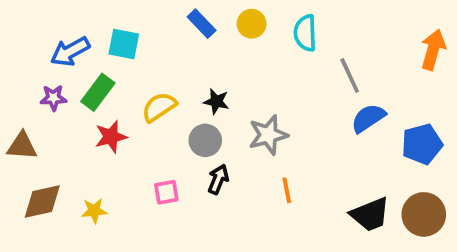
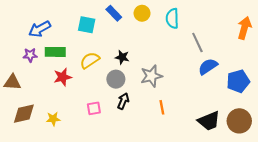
cyan square: (124, 44) -> (87, 25), moved
green rectangle: (98, 92) -> (55, 52), turned 54

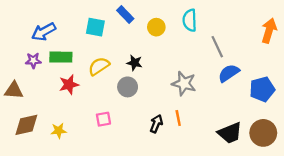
yellow circle: (142, 13) -> (156, 27), moved
gray star: (151, 76) -> (184, 83), moved, turned 30
black arrow: (123, 101) -> (156, 124), moved

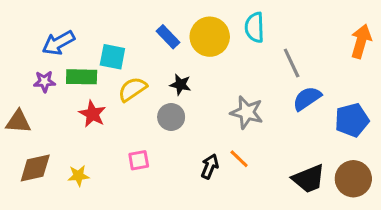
blue rectangle: (125, 14) -> (168, 37), moved
cyan square: (95, 27) -> (112, 57), moved
yellow circle: (156, 27) -> (210, 37), size x1.6
red star: (69, 85) -> (92, 114), turned -30
orange line: (178, 118) -> (239, 159), turned -35

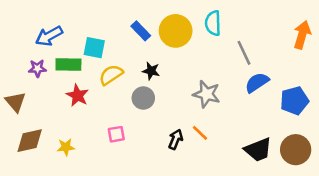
brown triangle: (18, 122) -> (15, 102), turned 45

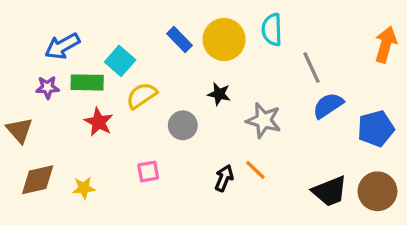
cyan square: (94, 48) -> (120, 61), turned 30
black star: (151, 71) -> (219, 94), moved

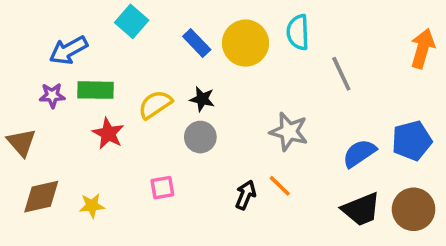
cyan square: (120, 61) -> (132, 21), moved
black star: (219, 94) -> (202, 99), moved
blue semicircle: (328, 106) -> (359, 153), moved

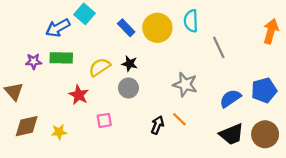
blue arrow: (68, 50) -> (58, 28), moved
red star: (108, 133) -> (79, 95), moved

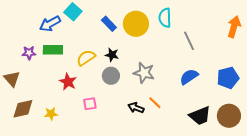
gray star: (185, 85) -> (144, 73), moved
blue semicircle: (230, 98) -> (189, 77), moved
black arrow: (157, 125) -> (136, 108), turned -91

